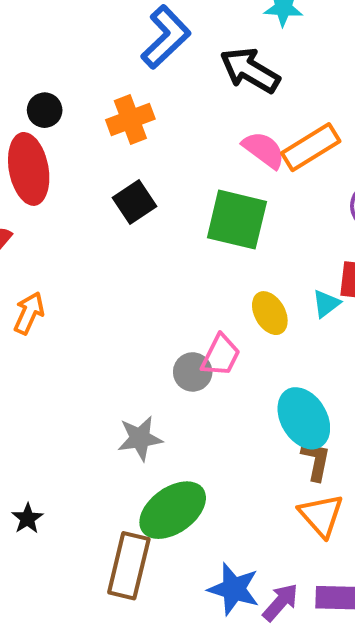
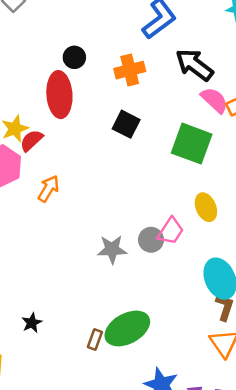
black arrow: (250, 70) -> (194, 65), moved
black square: (135, 202) -> (126, 124), turned -36
gray star: (140, 438) -> (112, 249), moved
brown rectangle: (129, 566) -> (95, 339), moved, size x0.5

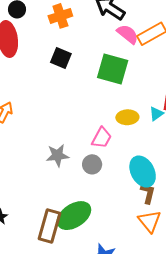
yellow ellipse: (206, 207) -> (127, 117), turned -65
gray circle: (151, 240) -> (92, 164), moved
brown rectangle: (95, 339) -> (50, 226), size x2.0

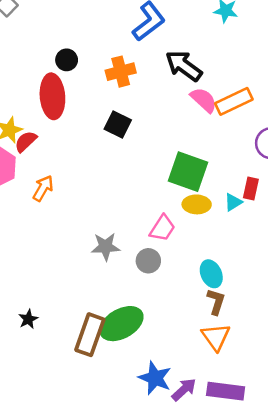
green square: (113, 69) -> (188, 172), moved
cyan ellipse: (143, 172) -> (211, 274), size x0.7

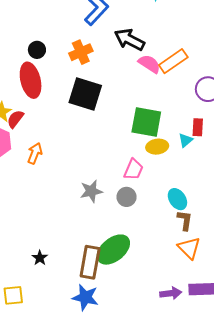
black square: (118, 124) -> (85, 94), size x1.6
blue star: (155, 378) -> (85, 297), moved
purple arrow: (184, 390) -> (171, 293), turned 45

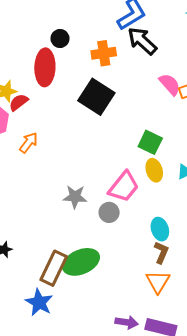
black arrow: (129, 40) -> (142, 41), moved
green square: (146, 122) -> (150, 142), size x0.7
yellow ellipse: (157, 147) -> (154, 170), turned 65
pink trapezoid: (133, 170) -> (124, 187), size x1.4

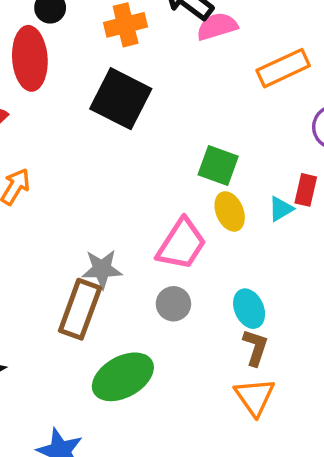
pink semicircle: (170, 84) -> (217, 26), moved, turned -60
gray circle: (109, 212) -> (173, 304), moved
brown rectangle: (54, 268) -> (80, 309), moved

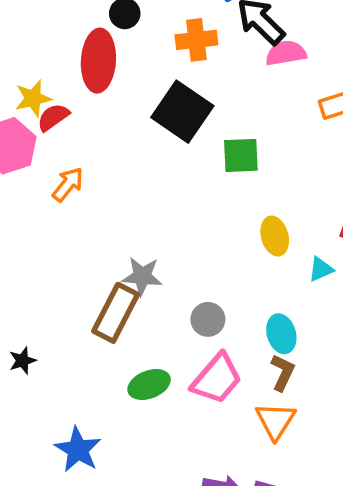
green square: (218, 166) -> (241, 155), moved, turned -30
cyan triangle: (281, 209) -> (321, 269), moved
pink trapezoid: (182, 244) -> (217, 379), moved
green ellipse: (123, 377) -> (149, 385), size x0.7

